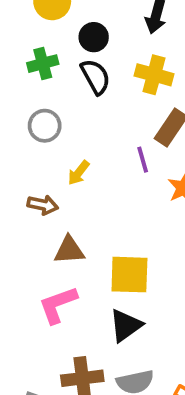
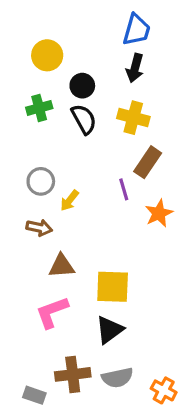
gray circle: (45, 126) -> (41, 181), moved

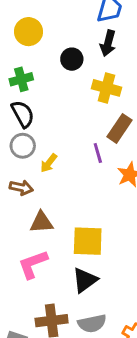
black circle: (82, 86) -> (72, 59), moved
black semicircle: (84, 119) -> (23, 114), moved

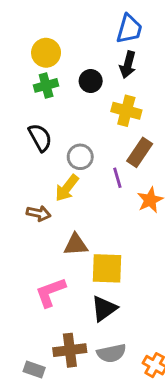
green cross: (21, 79) -> (46, 85), moved
gray circle: (23, 146) -> (80, 157), moved
yellow arrow: (49, 163) -> (67, 188), size x1.4
brown triangle: (41, 222) -> (76, 245), moved

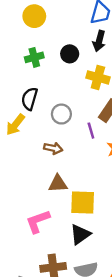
yellow circle: (46, 53) -> (34, 16), moved
black semicircle: (40, 138) -> (30, 99), turned -135
yellow arrow: (67, 188) -> (15, 125), moved
brown arrow: (39, 213) -> (53, 148), moved

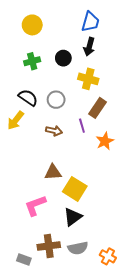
black semicircle: (30, 99) -> (28, 98), turned 108
gray circle: (61, 114) -> (56, 100), moved
brown arrow: (53, 148) -> (54, 131), moved
yellow square: (83, 203) -> (75, 189), turned 30

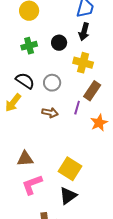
purple line: (82, 126) -> (77, 108), turned 32
brown triangle: (53, 172) -> (25, 159), moved

